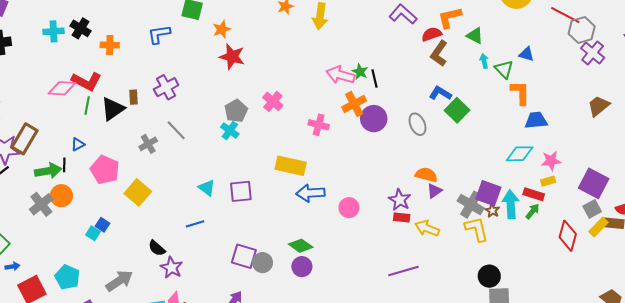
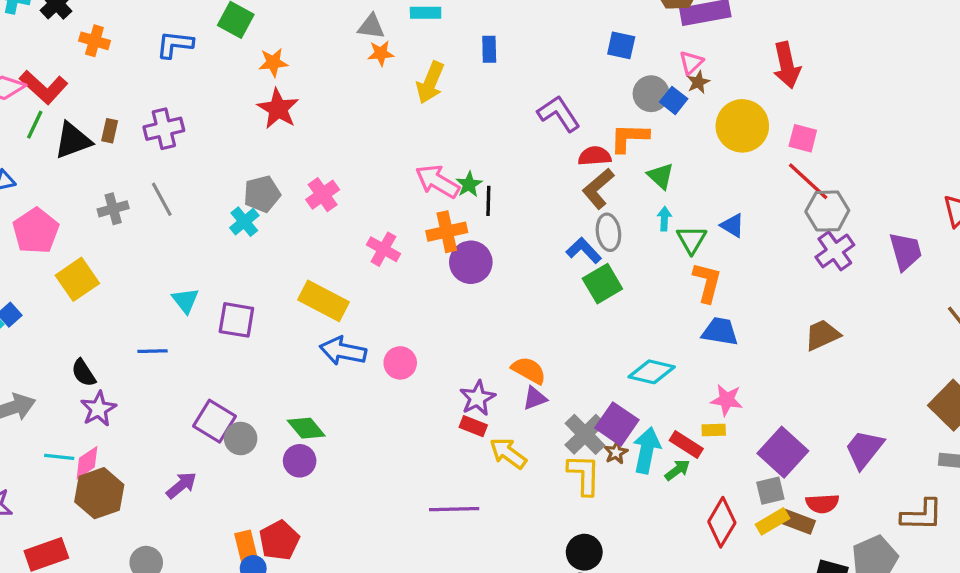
gray ellipse: (417, 124) -> (608, 232), moved
cyan diamond: (520, 154) -> (652, 372), moved
pink circle: (349, 208) -> (400, 363), moved

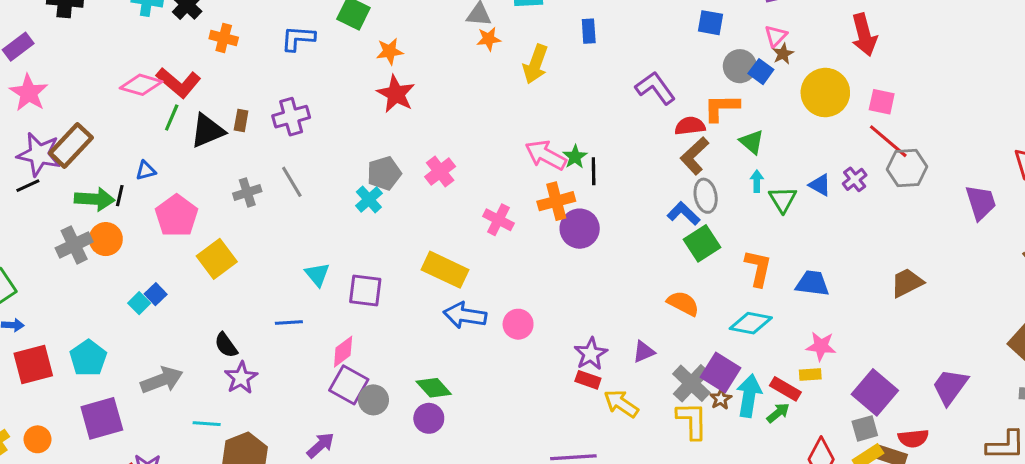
purple cross: (835, 251) -> (855, 179), moved, size x0.7
orange L-shape: (707, 282) -> (758, 268), moved
orange semicircle: (529, 370) -> (683, 303), moved
pink diamond: (87, 463) -> (343, 352), moved

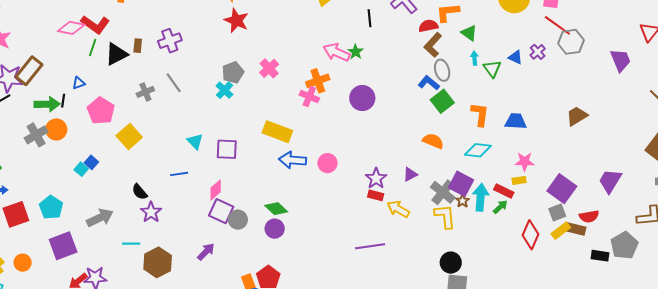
black line: (594, 171) -> (370, 18), moved
orange cross: (556, 201) -> (318, 81), moved

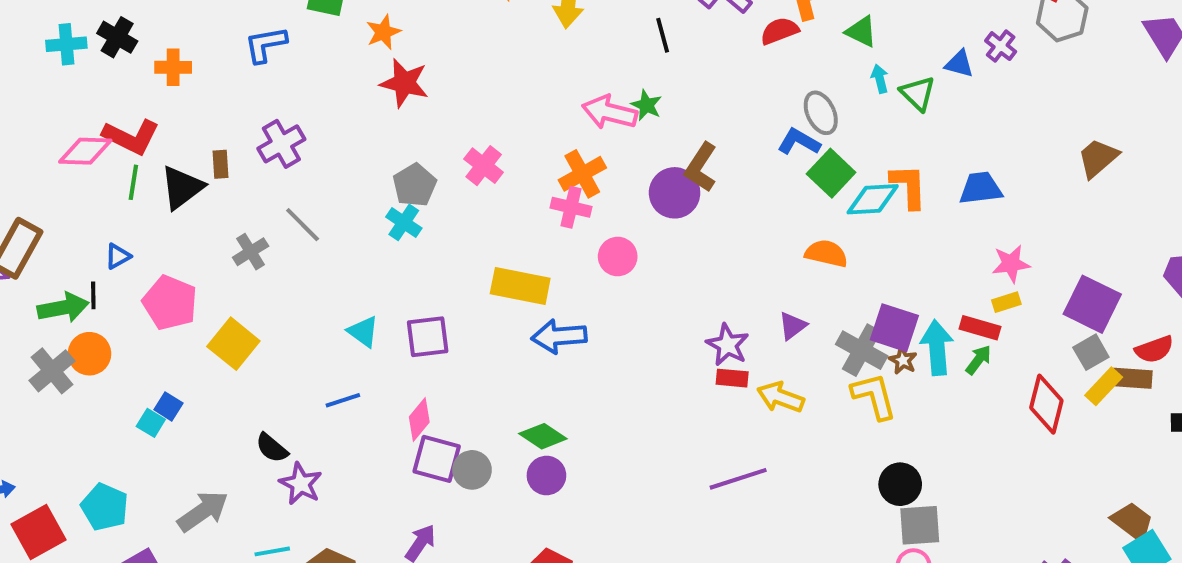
brown L-shape: (433, 45) -> (701, 167), moved
cyan diamond: (478, 150) -> (873, 199), moved
pink circle: (327, 163) -> (618, 257), moved

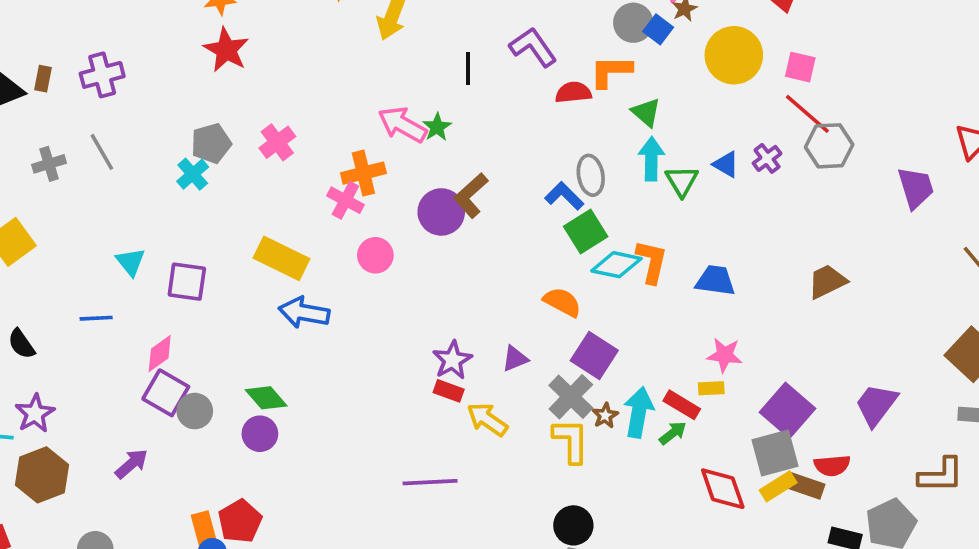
cyan arrow: (880, 79) -> (651, 159), size x1.6
purple square: (894, 328) -> (594, 356), moved
gray square: (1091, 352) -> (775, 453), size x1.5
red diamond: (1046, 404) -> (723, 489), turned -48
purple star: (301, 484) -> (35, 413), moved

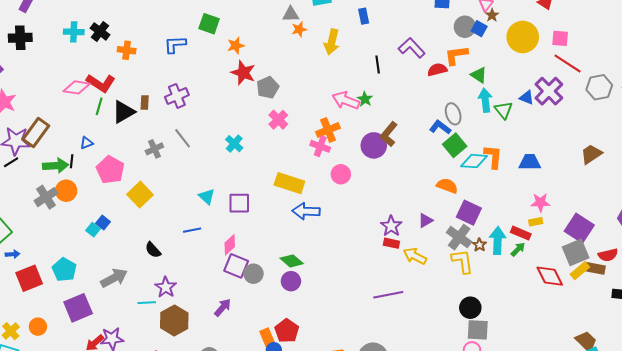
gray pentagon: (211, 143) -> (268, 87), moved
gray hexagon: (829, 146) -> (599, 87), moved
purple cross: (767, 158) -> (549, 91), size x1.8

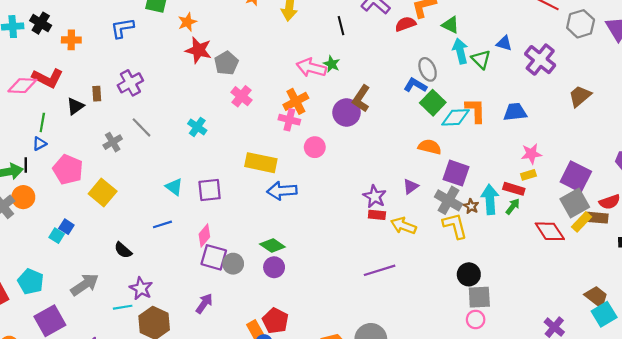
purple cross: (549, 91) -> (540, 60), moved
green line: (99, 106) -> (42, 122), moved
black triangle: (124, 112) -> (75, 106), size x0.7

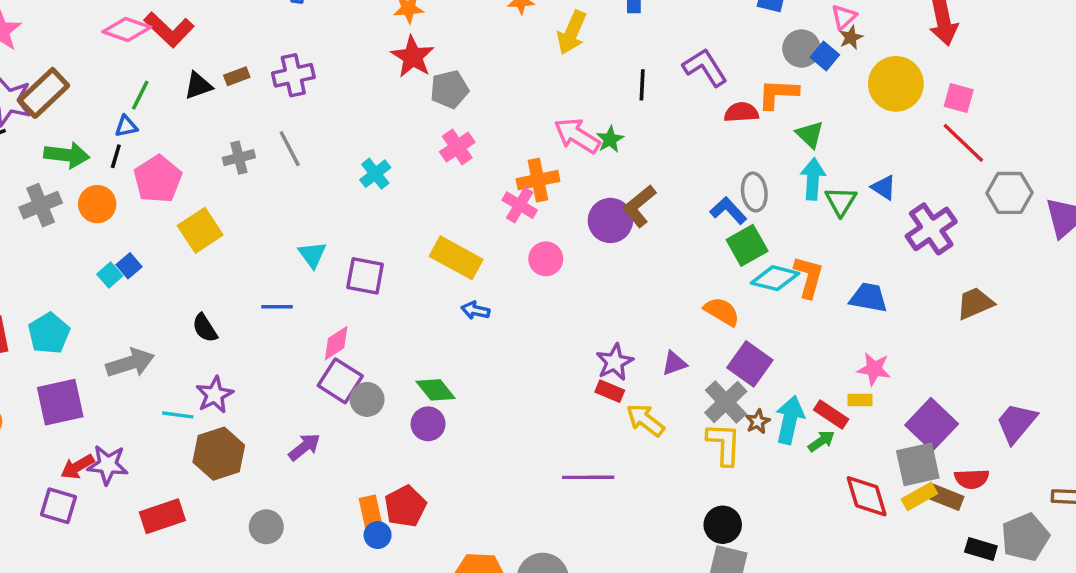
brown rectangle: (97, 94) -> (237, 76), turned 56
black line: (26, 165) -> (116, 156), moved
blue arrow: (282, 191) -> (475, 310), size x0.6
orange circle: (23, 197) -> (97, 204), moved

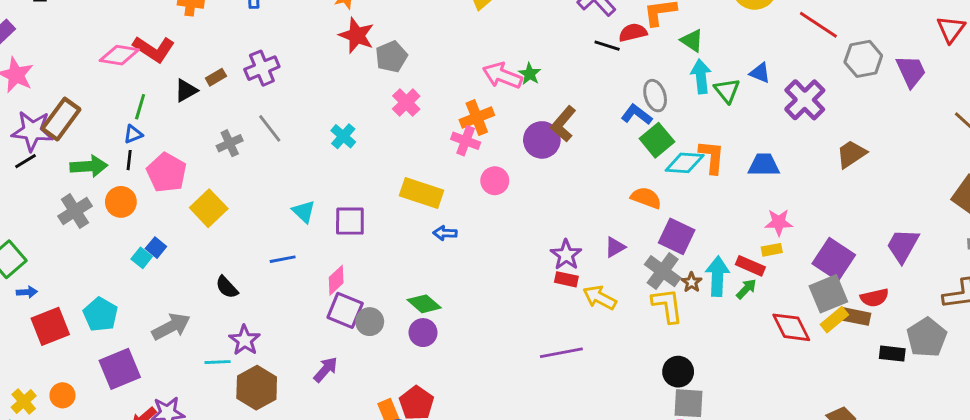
black line: (642, 85) -> (607, 46), moved, turned -65

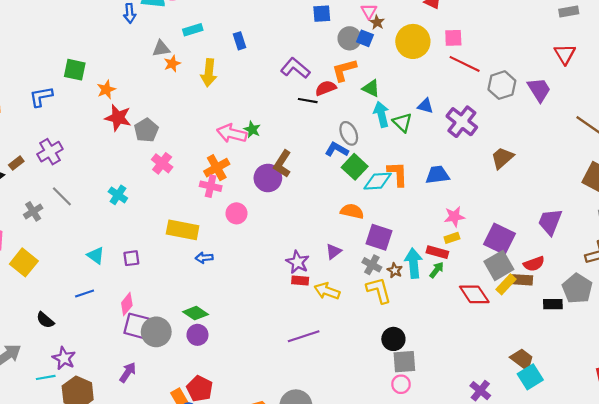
purple square: (350, 221) -> (131, 258), size x0.7
gray cross: (663, 271) -> (372, 265), size x0.7
gray circle: (370, 322) -> (156, 332), size x1.4

